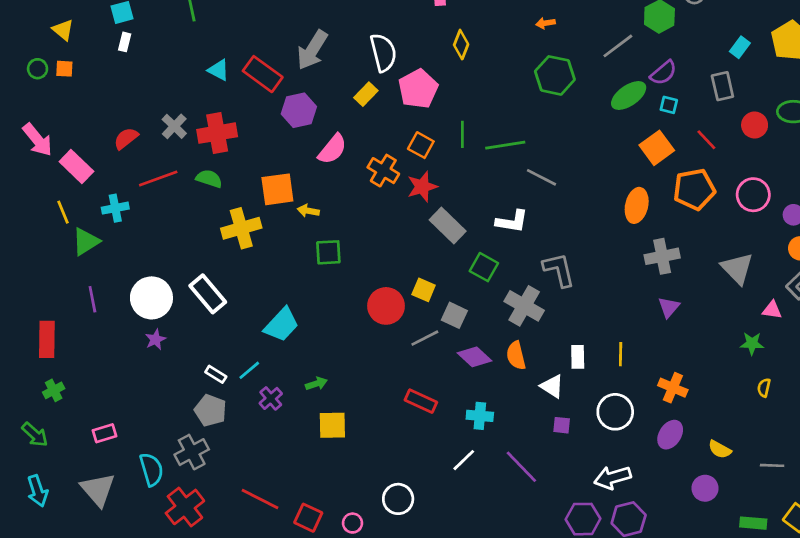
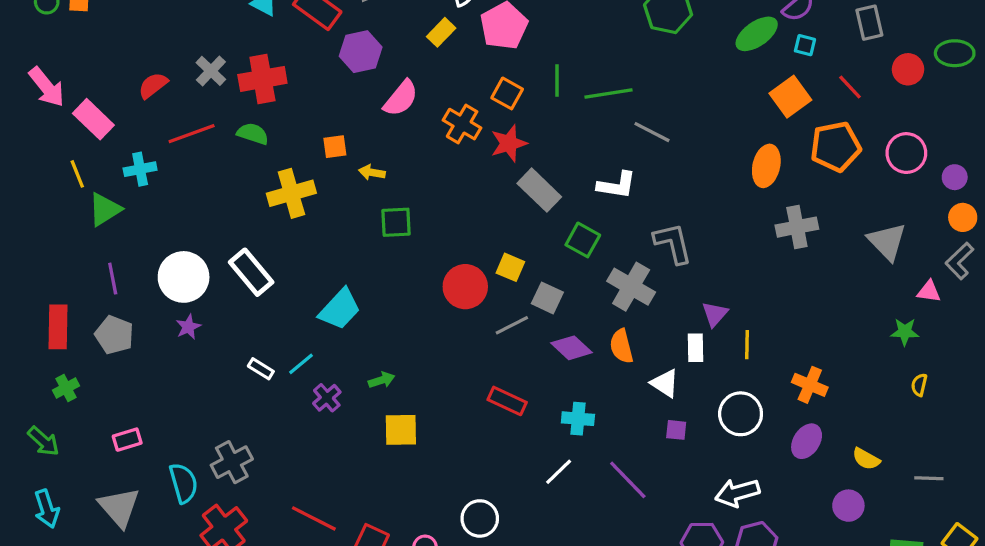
orange square: (277, 189) -> (335, 147), size x0.6
purple triangle: (669, 307) -> (715, 314), moved
gray pentagon: (210, 410) -> (114, 335), moved

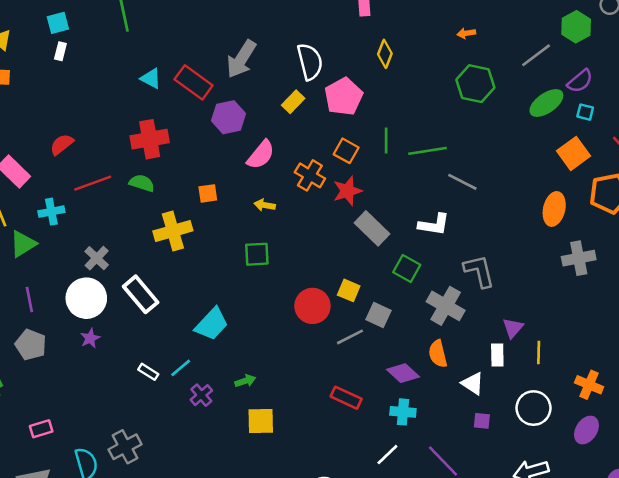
gray cross: (211, 71) -> (97, 258), moved
yellow arrow: (372, 172) -> (265, 205), moved
purple diamond: (572, 348) -> (403, 373), moved

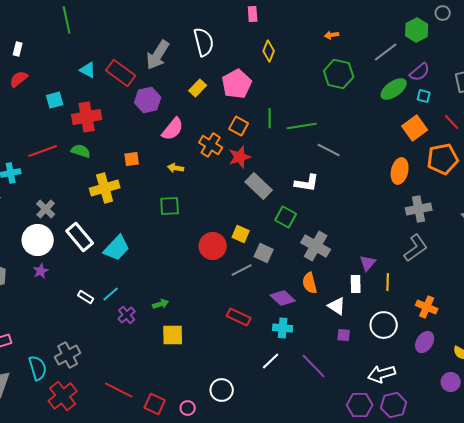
cyan square: (58, 23) -> (55, 100), moved
white semicircle: (310, 62) -> (204, 42), moved
red semicircle: (62, 144) -> (19, 79), moved
gray L-shape: (479, 271) -> (416, 248), moved, turned 68
cyan trapezoid: (212, 324) -> (117, 248), moved

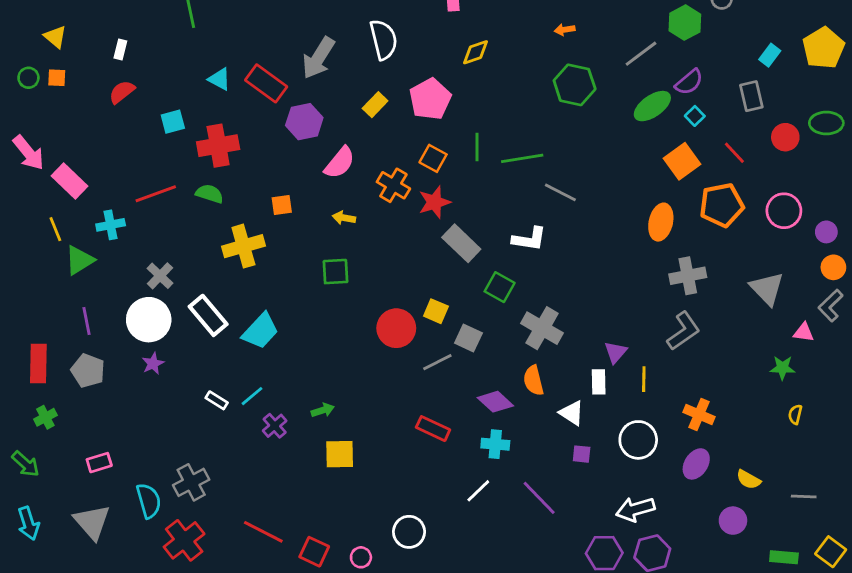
yellow diamond: (269, 51) -> (476, 52), turned 50
cyan square: (424, 96) -> (695, 116), turned 32

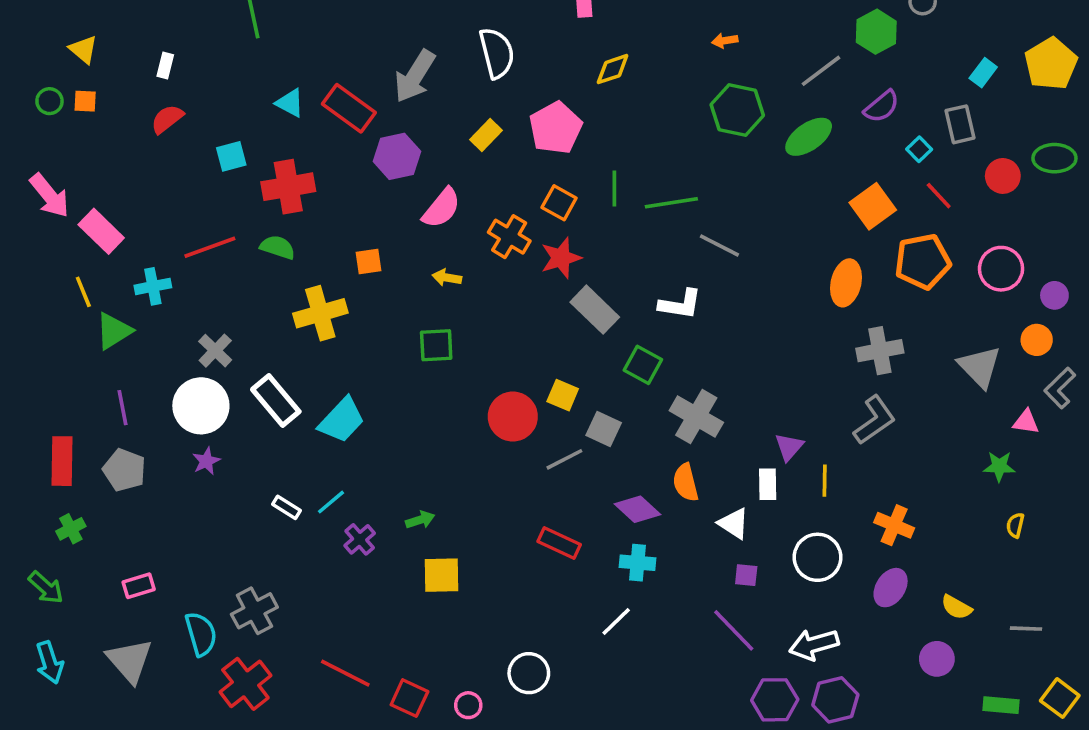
green ellipse: (652, 106) -> (809, 137), moved
cyan square: (695, 116) -> (919, 149), moved
orange circle: (833, 267) -> (1037, 340), moved
purple line: (539, 498) -> (734, 630), moved

